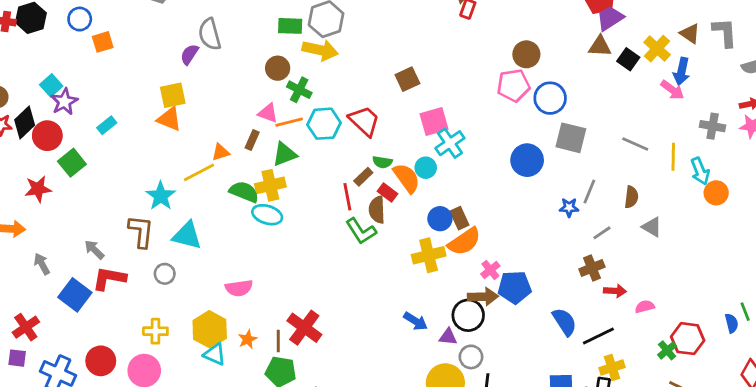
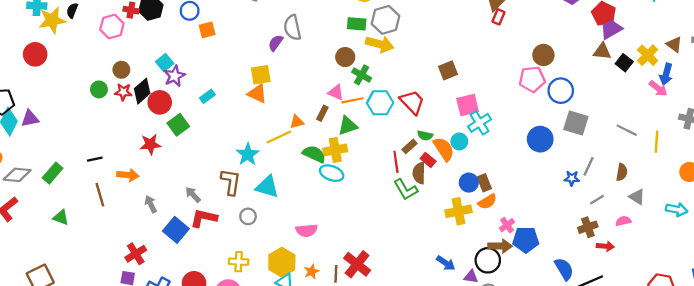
cyan arrow: (700, 171) -> (677, 209), moved, turned -60
orange semicircle: (464, 242) -> (487, 202), size x0.7
pink semicircle: (645, 307) -> (623, 221), moved

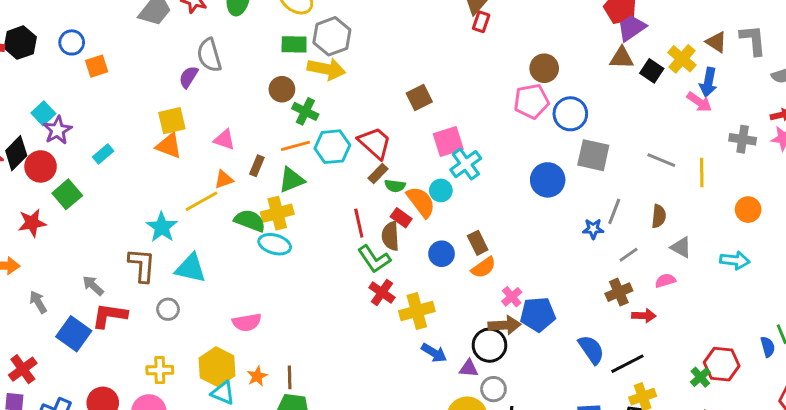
pink triangle: (336, 92) -> (224, 140), moved
brown rectangle: (409, 146) -> (378, 173), moved
blue circle: (469, 183) -> (442, 254), moved
yellow cross: (458, 211) -> (417, 311), moved
red cross: (357, 264) -> (382, 292), moved, size x0.7

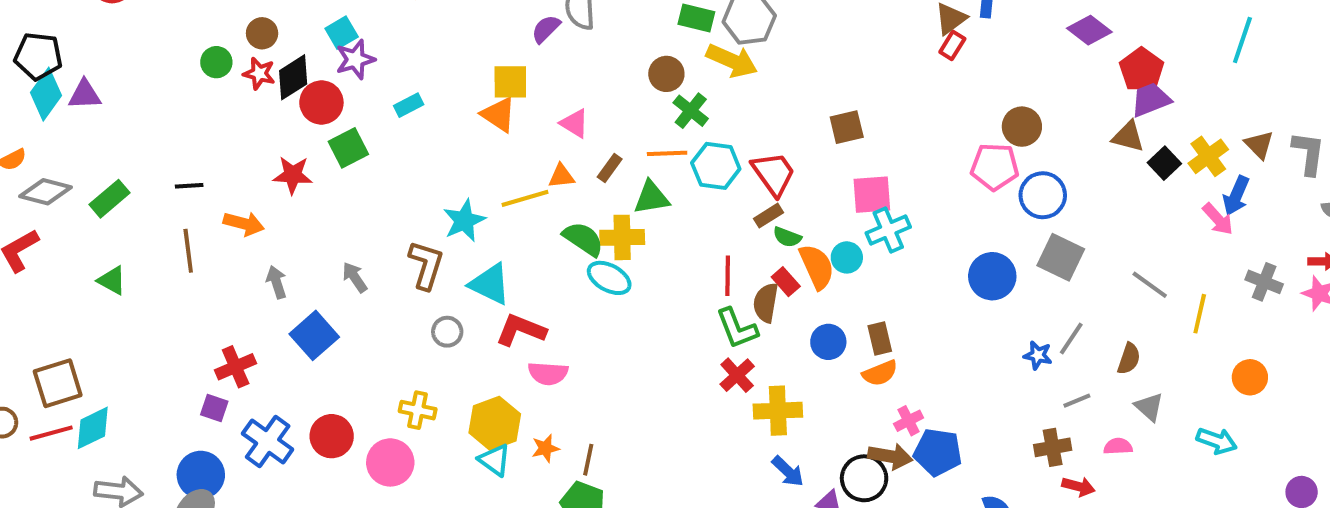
red L-shape: (109, 316) -> (521, 330), moved

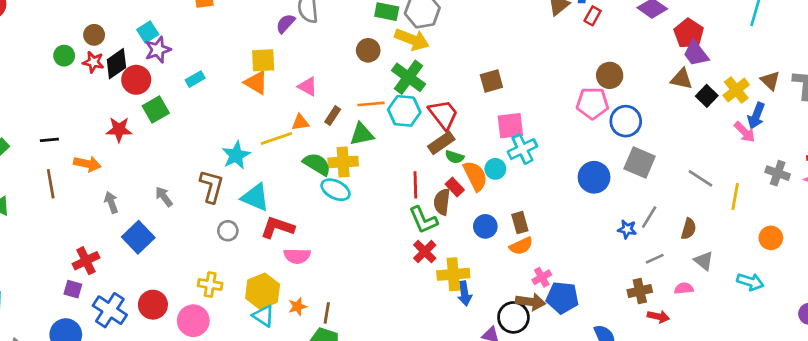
red rectangle: (952, 45) -> (593, 16), moved
purple trapezoid: (1151, 100) -> (696, 53), turned -104
green cross: (691, 111) -> (408, 77), moved, size x1.4
brown rectangle: (768, 216) -> (441, 143), size x1.4
blue arrow: (788, 471) -> (465, 293), moved, turned 40

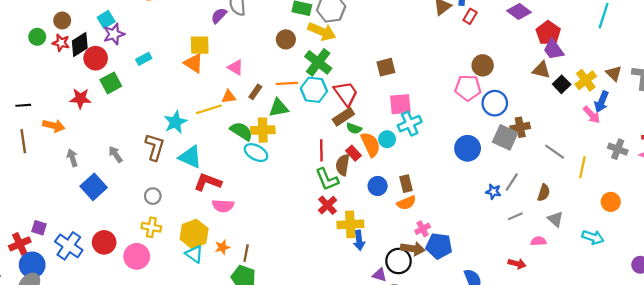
gray circle: (228, 231) -> (153, 196), moved
red cross: (86, 261) -> (20, 244), moved
brown cross: (640, 291) -> (520, 127), moved

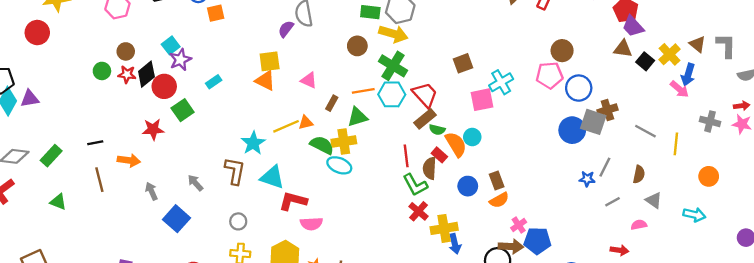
orange triangle: (229, 97) -> (306, 123), moved
cyan cross: (410, 124) -> (501, 82), moved
blue circle: (468, 148) -> (572, 130), moved

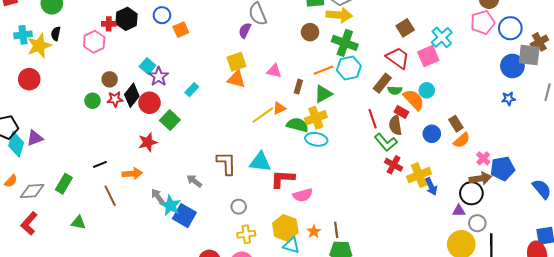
red trapezoid: (425, 95) -> (398, 58), moved
cyan star: (253, 143) -> (170, 205), moved
blue star: (587, 179) -> (508, 99), moved

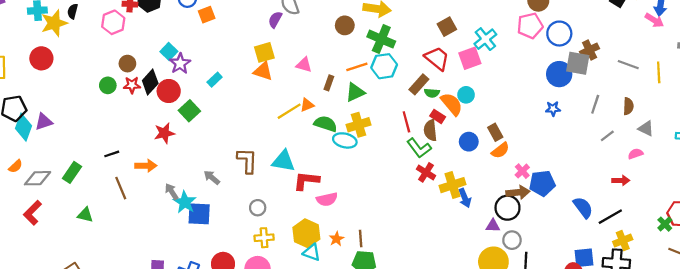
yellow cross: (316, 118) -> (359, 125), moved
blue square: (184, 216) -> (199, 214), turned -30

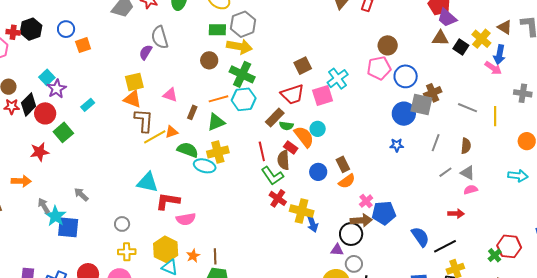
red trapezoid: (437, 58) -> (292, 94), turned 120
gray triangle: (646, 129) -> (468, 173), moved
brown L-shape: (247, 161) -> (144, 120), moved
yellow cross: (452, 185) -> (302, 211), turned 30

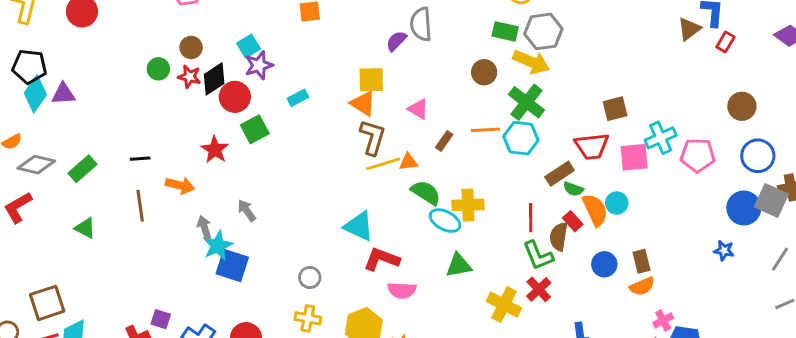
pink pentagon: (379, 68) -> (698, 155), moved
green triangle: (216, 122) -> (459, 265), moved
red star: (39, 152) -> (215, 150), turned 30
gray arrow: (81, 194) -> (247, 210), moved
yellow cross: (302, 211) -> (504, 305), moved

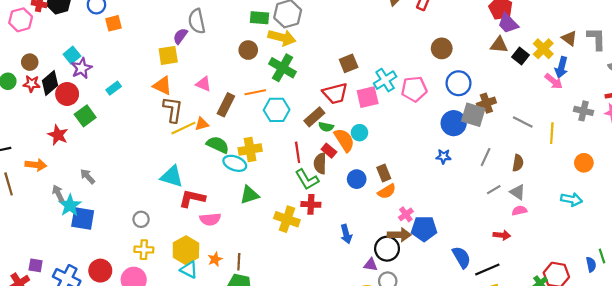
yellow square: (371, 80) -> (168, 55), moved
cyan hexagon: (521, 138) -> (277, 110), moved
brown rectangle: (444, 141) -> (226, 105), size x1.5
red cross: (539, 289) -> (311, 204), turned -36

